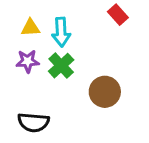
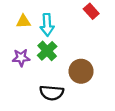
purple star: (28, 61) -> (21, 58), moved
black semicircle: (33, 122) -> (52, 93), moved

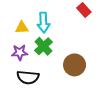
yellow triangle: (23, 21) -> (22, 28), moved
black semicircle: (52, 93) -> (28, 77), moved

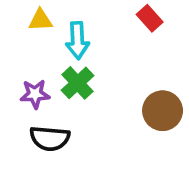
yellow triangle: (22, 28) -> (41, 20), moved
brown circle: (75, 65) -> (163, 111), moved

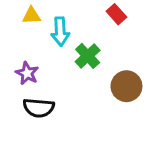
green cross: (77, 83) -> (88, 56), moved
purple star: (35, 94) -> (27, 73), turned 30

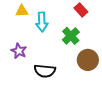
green cross: (88, 56) -> (71, 36), moved
black semicircle: (39, 108) -> (45, 71), moved

